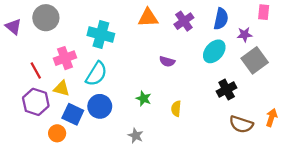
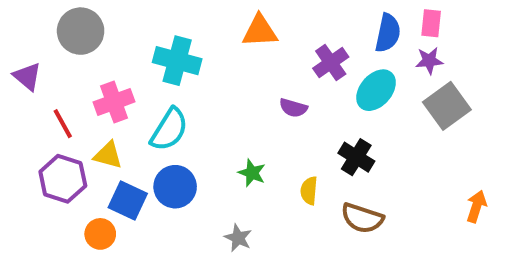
pink rectangle: (264, 12) -> (431, 23), moved
purple cross: (184, 21) -> (331, 63), moved
purple triangle: (13, 27) -> (27, 76), moved
black cross: (227, 90) -> (356, 157), moved, turned -30
brown semicircle: (241, 124) -> (362, 218), moved

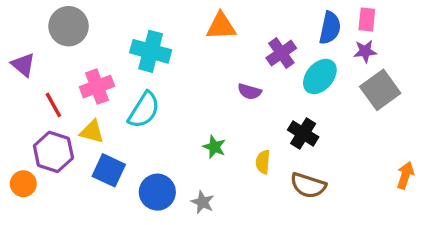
blue circle: (175, 187) -> (157, 192), moved
orange circle: (100, 234) -> (23, 184), moved

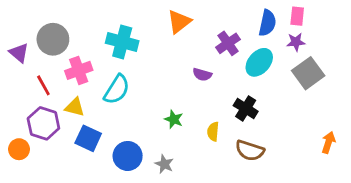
gray circle: (69, 26) -> (53, 39), moved
orange triangle: (221, 26) -> (179, 22), turned -35

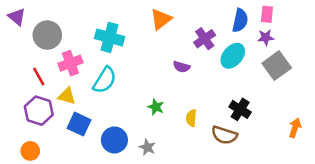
purple triangle: (19, 53) -> (17, 17), moved
black cross: (246, 108) -> (240, 109), moved
orange circle: (19, 149) -> (30, 151), moved

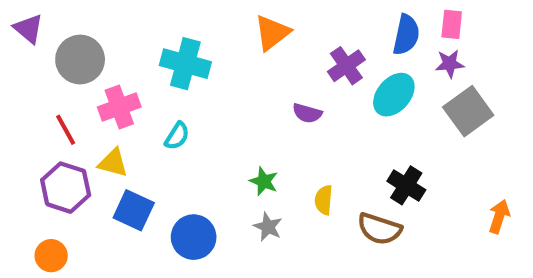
cyan semicircle: (105, 80) -> (177, 136), size x0.6
gray star: (147, 147) -> (268, 227), moved

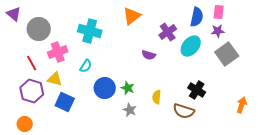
blue circle: (194, 237) -> (105, 88), moved

